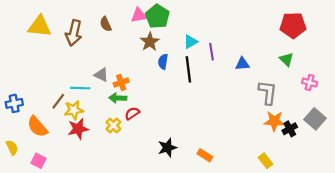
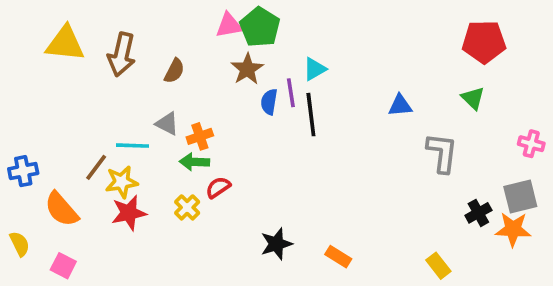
brown semicircle: (106, 24) -> (174, 71), moved, turned -128
purple line: (211, 52) -> (291, 93), moved
pink cross: (310, 83) -> (531, 144), moved
gray square: (315, 119) -> (520, 197), turned 35
orange star: (274, 121) -> (513, 229), moved

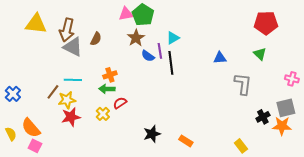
blue semicircle: (269, 102) -> (148, 56), turned -64
gray triangle: (167, 124) -> (73, 47), moved, size x1.5
blue cross: (23, 171) -> (13, 94), turned -35
orange semicircle: (61, 209) -> (31, 128), moved

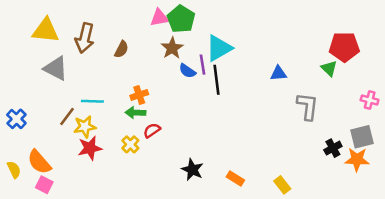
red pentagon: (266, 23) -> (344, 47), moved
cyan triangle: (173, 38) -> (219, 48), size x1.6
gray triangle: (73, 47) -> (56, 68), moved
black star: (152, 134) -> (192, 170), turned -30
yellow rectangle: (241, 146) -> (282, 185), moved

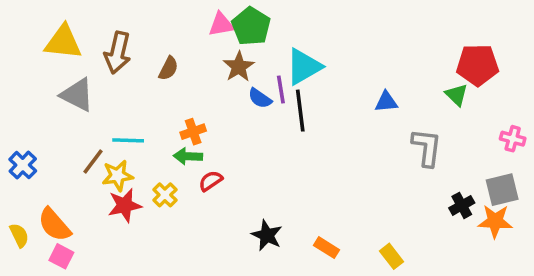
yellow cross: (130, 144) -> (165, 195), moved

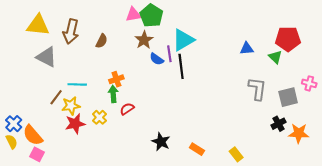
blue triangle: (386, 102) -> (247, 48), moved
green arrow: (188, 156) -> (113, 94), turned 84
blue cross: (23, 165) -> (14, 124), moved
gray square: (502, 190) -> (288, 97), moved

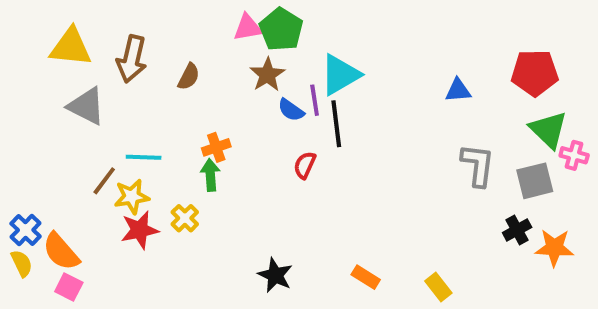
green triangle: (275, 57) -> (548, 130), moved, size x1.5
red semicircle: (127, 109) -> (305, 165), moved, turned -32
black star: (161, 142) -> (275, 275), moved

